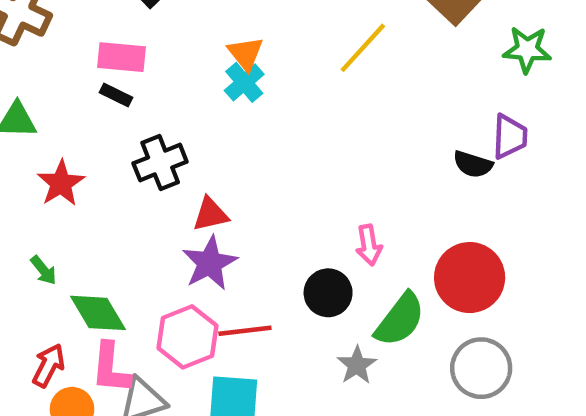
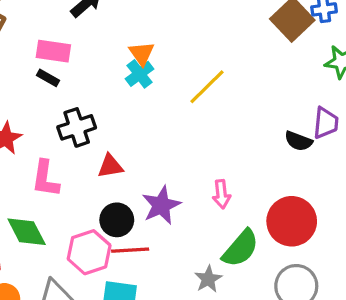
yellow line: (363, 48) -> (207, 87), moved
purple star: (210, 263) -> (161, 205), moved
black circle: (328, 293) -> (117, 220), moved
pink L-shape: (111, 368) -> (45, 179), moved

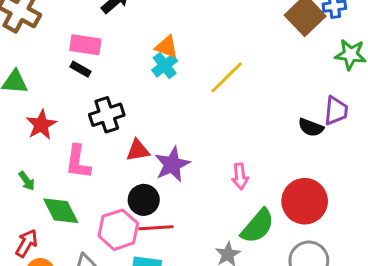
orange triangle: (142, 53) -> (167, 47), turned -35
purple star: (161, 205) -> (172, 164), moved

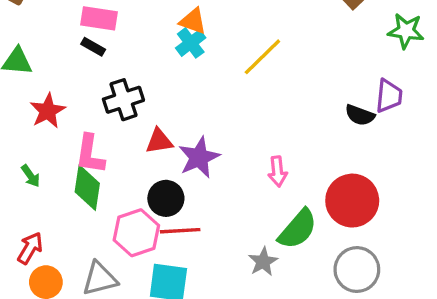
green diamond: (61, 211) -> (87, 188), moved, turned 36

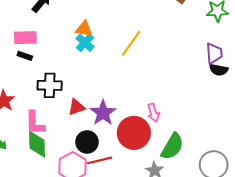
black cross: (123, 100) -> (50, 85), turned 30
black semicircle: (360, 115) -> (219, 70), moved
red circle: (352, 201) -> (134, 133), moved

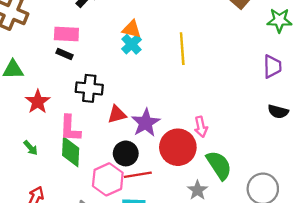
yellow line: (131, 43) -> (182, 49), turned -44
black semicircle: (219, 70) -> (278, 112), moved
green semicircle: (172, 146) -> (219, 165), turned -68

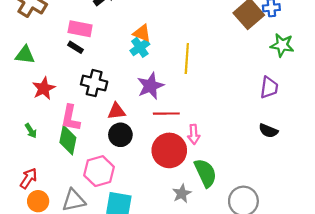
purple star: (146, 123) -> (150, 86), moved
black circle: (126, 153) -> (120, 135), moved
red line: (138, 175) -> (166, 114), moved

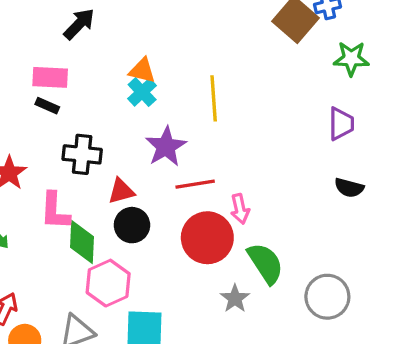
green diamond: (68, 140) -> (82, 242), moved

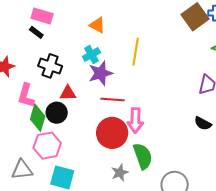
cyan cross: (142, 92) -> (91, 55), moved
pink arrow: (240, 209) -> (135, 120), size x1.4
black circle: (132, 225) -> (57, 113), moved

